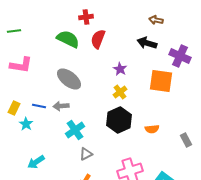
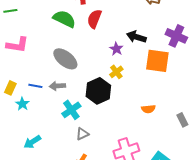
black arrow: (147, 43) -> (136, 37), moved
black hexagon: (119, 120) -> (98, 91), moved

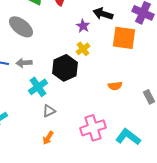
gray ellipse: (65, 59) -> (21, 27), moved

